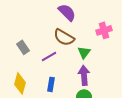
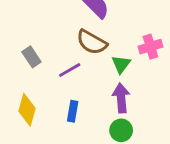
pink cross: (104, 30) -> (150, 47), moved

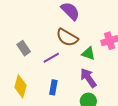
green triangle: (121, 64) -> (88, 53), turned -48
purple arrow: (121, 98) -> (88, 78), turned -30

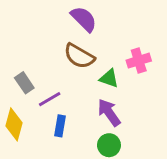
gray rectangle: (24, 48) -> (24, 83), moved
purple line: (51, 58) -> (50, 99), moved

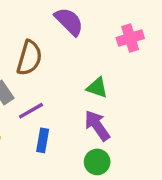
brown semicircle: (79, 56) -> (29, 58), moved, turned -104
pink cross: (139, 61) -> (130, 38), moved

